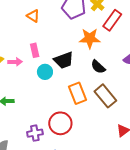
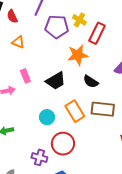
cyan circle: (45, 72) -> (47, 117), moved
brown rectangle: (105, 96) -> (103, 109), turned -35
purple cross: (35, 133) -> (39, 157), turned 35

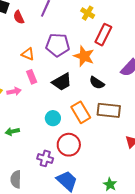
yellow cross: (79, 20) -> (88, 13), moved
purple pentagon: (57, 27) -> (58, 45), moved
orange triangle: (18, 42) -> (28, 54), moved
orange star: (78, 55) -> (84, 56), turned 30

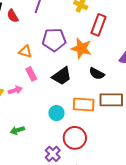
orange rectangle: (81, 112) -> (84, 104), turned -50
purple cross: (45, 158) -> (53, 154), turned 35

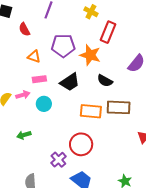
red semicircle: (13, 16) -> (24, 29), moved
pink rectangle: (31, 74) -> (39, 79), turned -72
cyan circle: (56, 113) -> (44, 104), moved

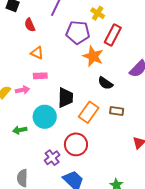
purple pentagon: (63, 46) -> (78, 32), moved
black trapezoid: (70, 82) -> (66, 98), moved, turned -60
cyan circle: (44, 104) -> (45, 117), moved, size x1.5
brown rectangle: (119, 107) -> (117, 111), size x0.6
orange rectangle: (91, 111) -> (89, 112), turned -65

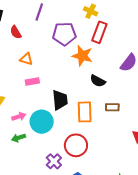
yellow cross: (98, 13) -> (91, 11), moved
pink arrow: (22, 90) -> (19, 117), moved
orange rectangle: (89, 112) -> (85, 112), turned -30

